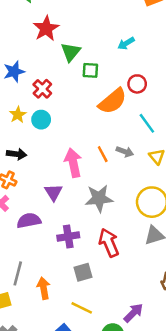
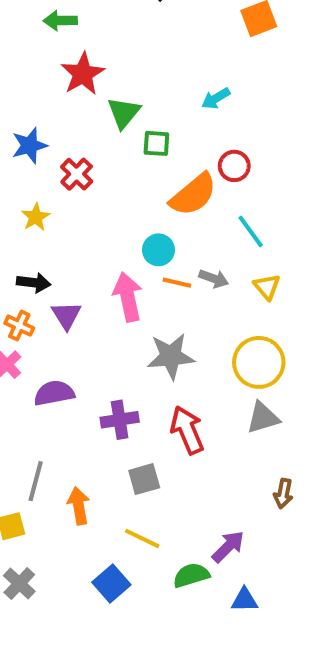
cyan circle: (41, 120) -> (158, 250), moved
orange line: (103, 154) -> (177, 283), turned -49
purple triangle: (53, 192) -> (66, 315), moved

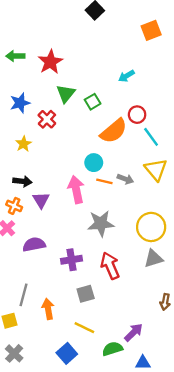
green arrow: (60, 21) -> (15, 56), moved
green triangle: (124, 113) -> (66, 94), moved
green square: (156, 143) -> (93, 102), turned -35
cyan line: (251, 231) -> (151, 137), moved
yellow triangle: (267, 287) -> (156, 170), moved, size x1.5

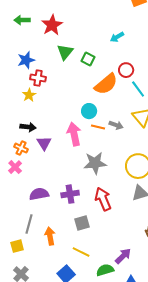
green square: (93, 102) -> (88, 59), turned -32
red cross: (47, 119) -> (38, 78), moved, turned -35
purple semicircle: (34, 245) -> (39, 194), moved

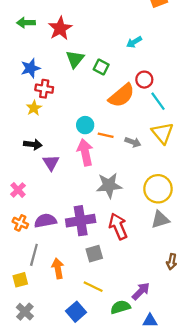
cyan circle: (89, 111) -> (85, 125), moved
orange line: (98, 127) -> (106, 135), moved
orange cross: (21, 148) -> (20, 223), moved
purple cross: (70, 194) -> (81, 221), size x1.4

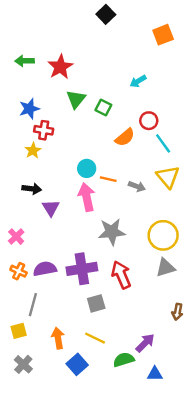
orange semicircle: (122, 95) -> (125, 137), size x0.7
orange arrow: (58, 268) -> (58, 338), moved

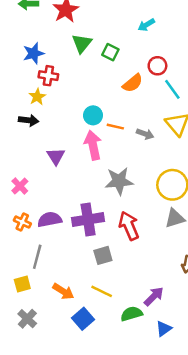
black arrow: (32, 189) -> (29, 120), moved
orange arrow: (58, 338) -> (63, 291), turned 132
blue triangle: (155, 374) -> (164, 329), turned -35

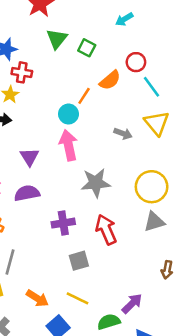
orange line: (115, 127) -> (84, 96), moved, turned -70
purple semicircle: (50, 220) -> (27, 193), moved
purple cross: (88, 220) -> (63, 223), size x0.7

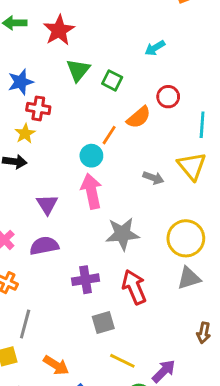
cyan line: (152, 87) -> (202, 125), moved, turned 40
yellow line: (78, 298) -> (122, 361), moved

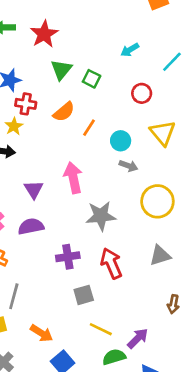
orange semicircle: (139, 117) -> (64, 112), moved
cyan line: (202, 125) -> (172, 62), moved, turned 40
cyan circle: (91, 156) -> (121, 141), moved
yellow triangle: (192, 166) -> (163, 133), moved
yellow circle: (186, 238) -> (157, 201), moved

